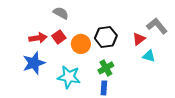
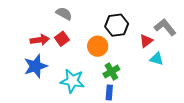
black hexagon: (106, 37) -> (117, 25), moved
orange circle: (81, 44) -> (98, 46), moved

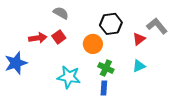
cyan triangle: (157, 59) -> (139, 66), moved, turned -40
blue star: (36, 66) -> (16, 63), moved
green cross: (111, 71) -> (106, 68), turned -35

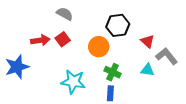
gray L-shape: (157, 26) -> (167, 56), moved
red triangle: (139, 39) -> (148, 41), turned -40
cyan triangle: (139, 66) -> (148, 70), turned 32

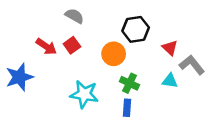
red arrow: (40, 40) -> (46, 46), turned 42

